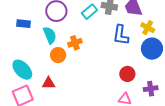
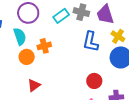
red triangle: (49, 83) -> (34, 85), moved, turned -40

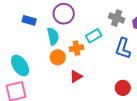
cyan rectangle: (61, 16) -> (94, 36), moved
red triangle: (34, 85) -> (76, 76), moved

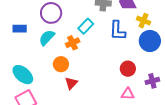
cyan semicircle: (53, 36) -> (47, 38), turned -108
orange circle: (58, 57) -> (61, 64), moved
red triangle: (76, 76) -> (71, 83), moved

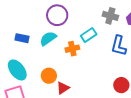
blue rectangle: (20, 29) -> (22, 38), moved
orange circle: (61, 64) -> (49, 76), moved

